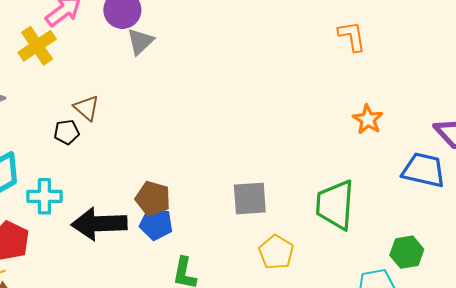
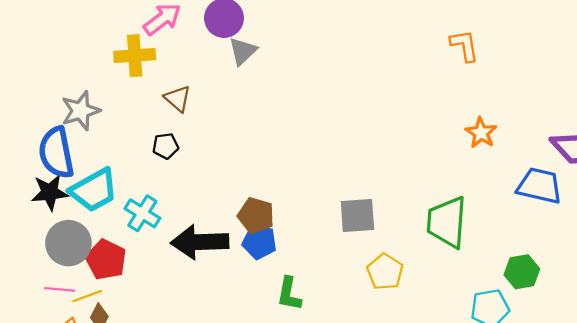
yellow cross: (37, 46) -> (135, 56), turned 30
brown triangle: (87, 108) -> (178, 99), moved
cyan cross: (44, 196) -> (142, 213), turned 32

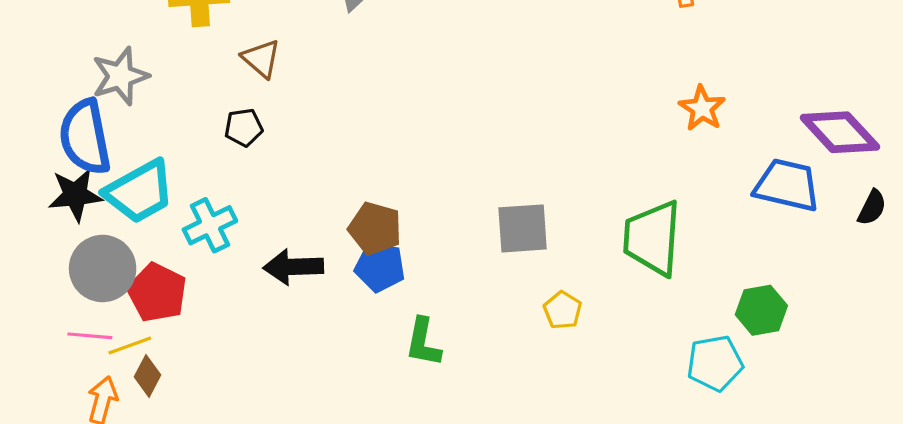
cyan cross: (142, 213) -> (210, 225), turned 32
black arrow: (200, 242) -> (293, 267), size x0.7
yellow pentagon: (385, 272) -> (563, 310), size x0.7

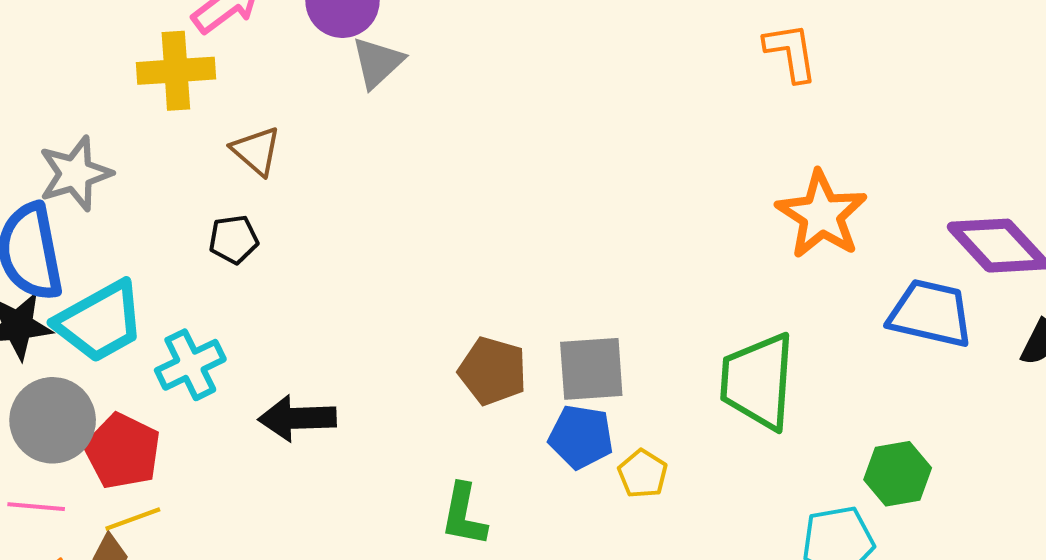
orange star: (702, 108) -> (822, 215), size x1.5
brown pentagon: (375, 228) -> (493, 371), moved
blue pentagon: (380, 267) -> (581, 437), moved
yellow line: (130, 345) -> (133, 519), moved

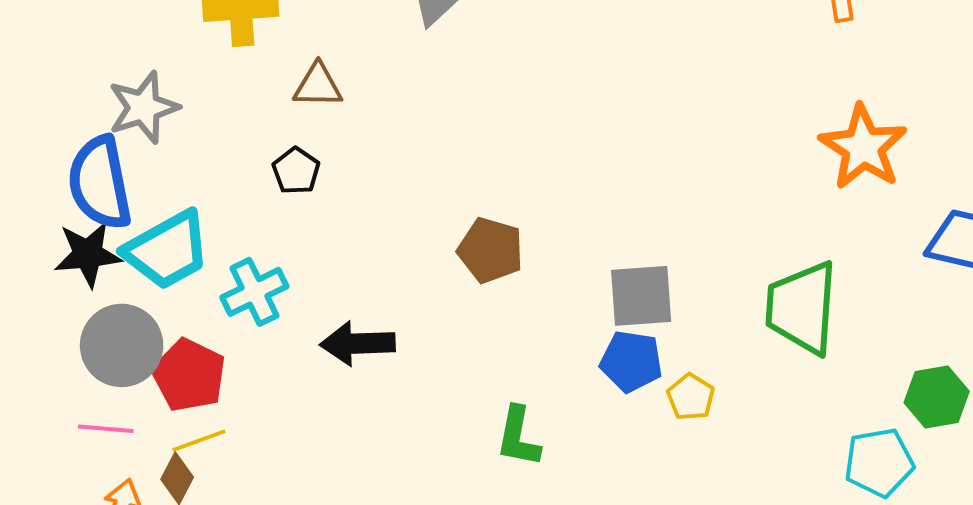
brown triangle: (256, 151) -> (318, 86), turned -40
black pentagon: (234, 239) -> (296, 171), turned -30
brown pentagon: (493, 371) -> (490, 250), moved

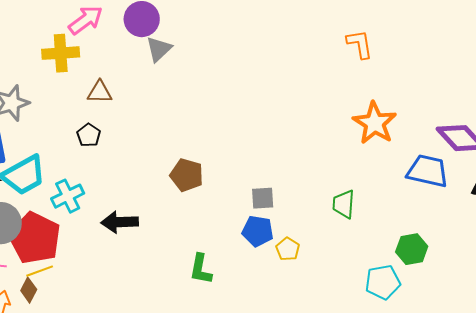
gray square: (641, 296) -> (263, 198), size x0.7
green trapezoid: (802, 308) -> (344, 204), size x0.6
red pentagon: (189, 375) -> (35, 238), size x1.4

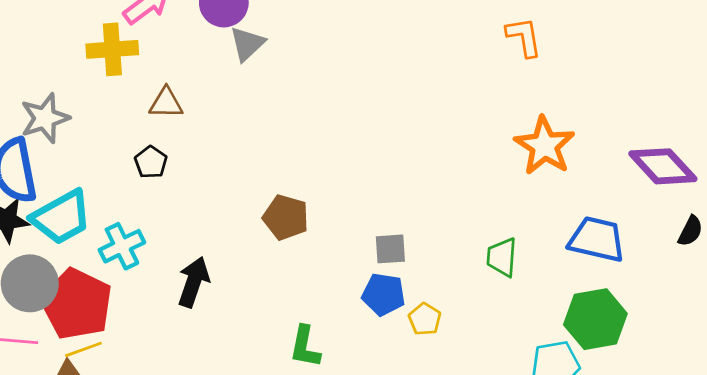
blue trapezoid: (428, 171) -> (597, 239), moved
black arrow: (120, 222) -> (194, 282), turned 111
green hexagon: (412, 249) -> (595, 319), size x1.4

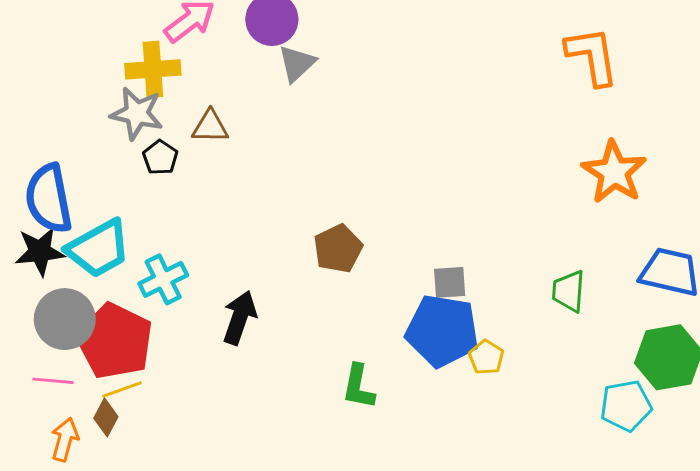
orange L-shape: (524, 37) -> (592, 56), size x1.4
gray star: (45, 118) -> (137, 113), moved, turned 30
black pentagon: (151, 162) -> (160, 157), moved
brown pentagon: (286, 217) -> (338, 249), turned 30
blue pentagon: (383, 294) -> (442, 331), size x1.6

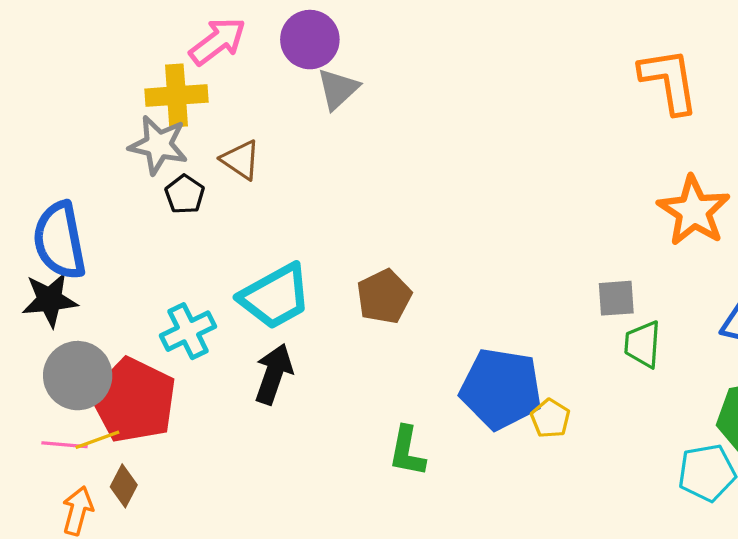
brown triangle: (210, 127) -> (241, 160), turned 33
cyan trapezoid: (99, 249) -> (275, 296), moved
gray square: (450, 282) -> (616, 298), moved
yellow line: (122, 390) -> (97, 440), moved

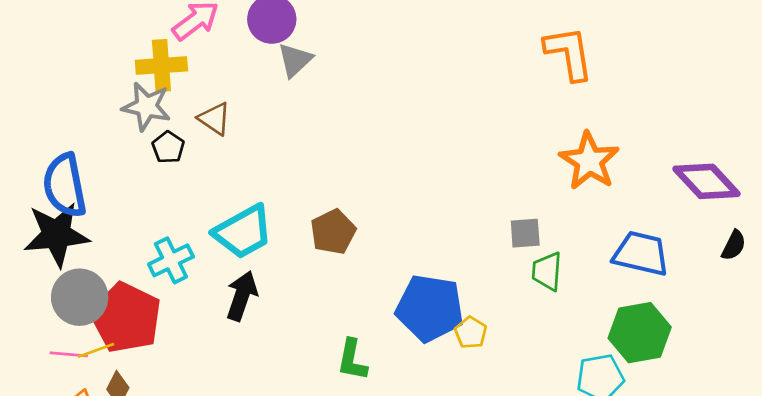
black star: (50, 300) -> (56, 234), size x1.4

